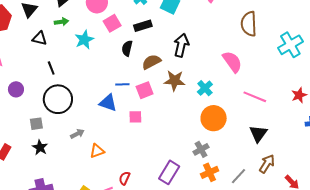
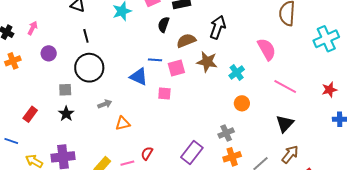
orange circle: (214, 118) -> (242, 103), size x0.6

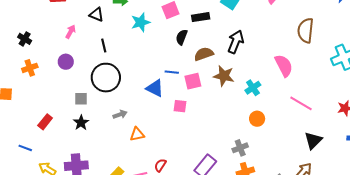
pink arrow: (33, 28) -> (71, 32), moved
black triangle: (285, 124) -> (313, 140), moved

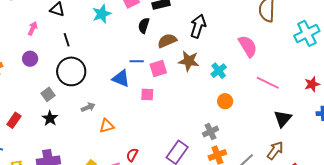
gray square: (81, 99) -> (48, 94), turned -32

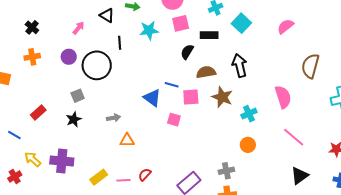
black arrow: (198, 26) -> (240, 65), turned -45
black line: (67, 40) -> (120, 43), moved
black circle: (71, 71) -> (97, 65), moved

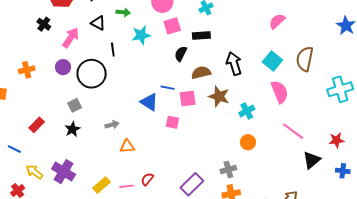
cyan square: (241, 23) -> (272, 61), moved
black cross: (32, 27) -> (44, 24), moved
pink arrow: (79, 28) -> (71, 38), size x1.5
purple cross: (62, 161) -> (64, 172), turned 30
black triangle: (300, 176) -> (312, 160), moved

